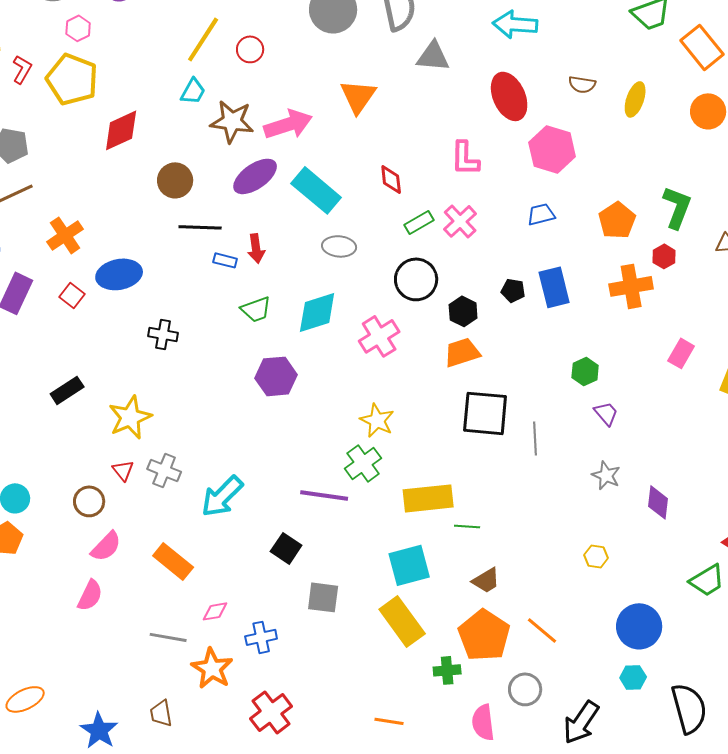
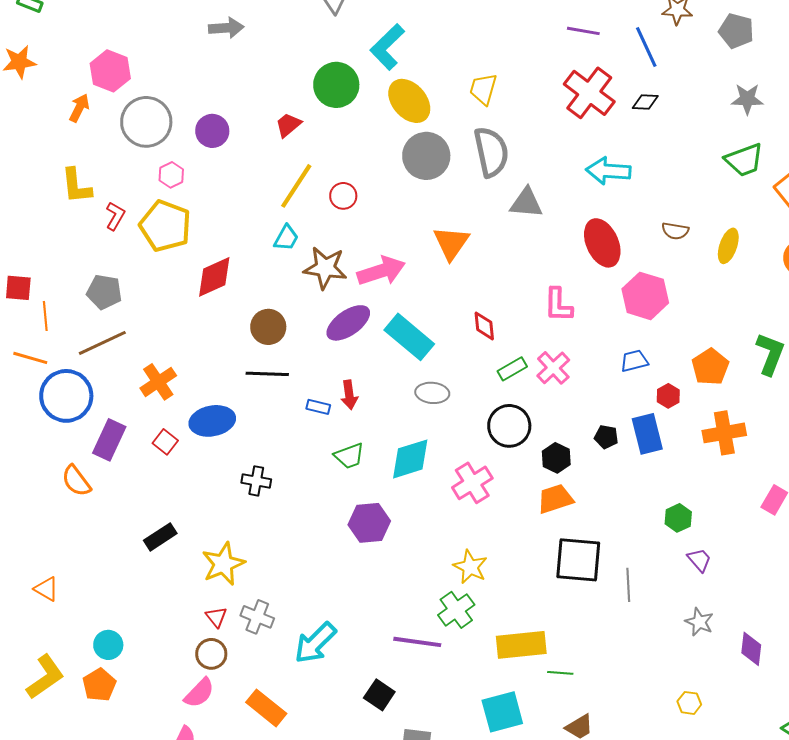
black line: (200, 227) -> (267, 374), moved
red hexagon: (664, 256) -> (668, 396), moved
brown circle: (89, 501) -> (211, 654), moved

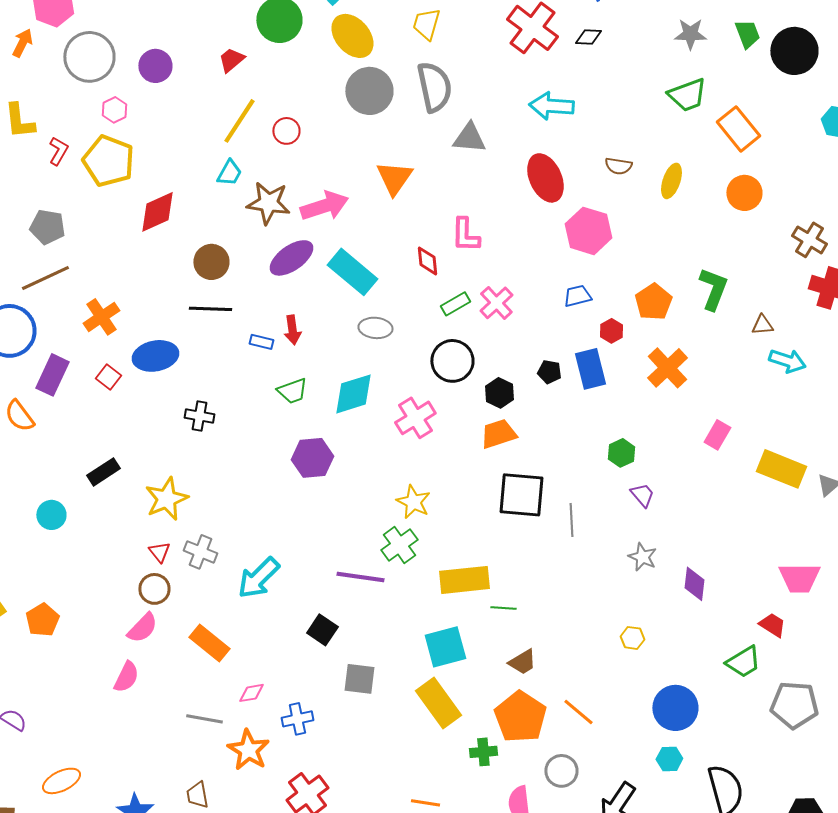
pink L-shape: (558, 305) -> (465, 235), moved
orange cross: (724, 433) -> (667, 368), turned -33
cyan circle: (108, 645) -> (51, 515), moved

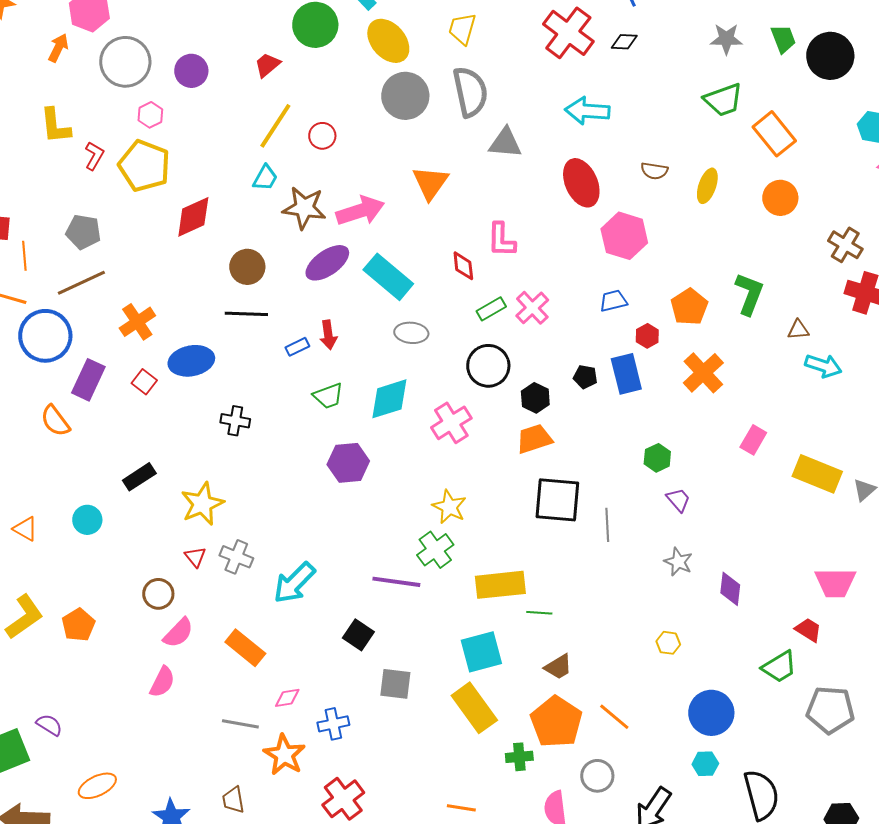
blue rectangle: (261, 342) -> (297, 347), turned -40
brown circle: (154, 589) -> (158, 594), moved

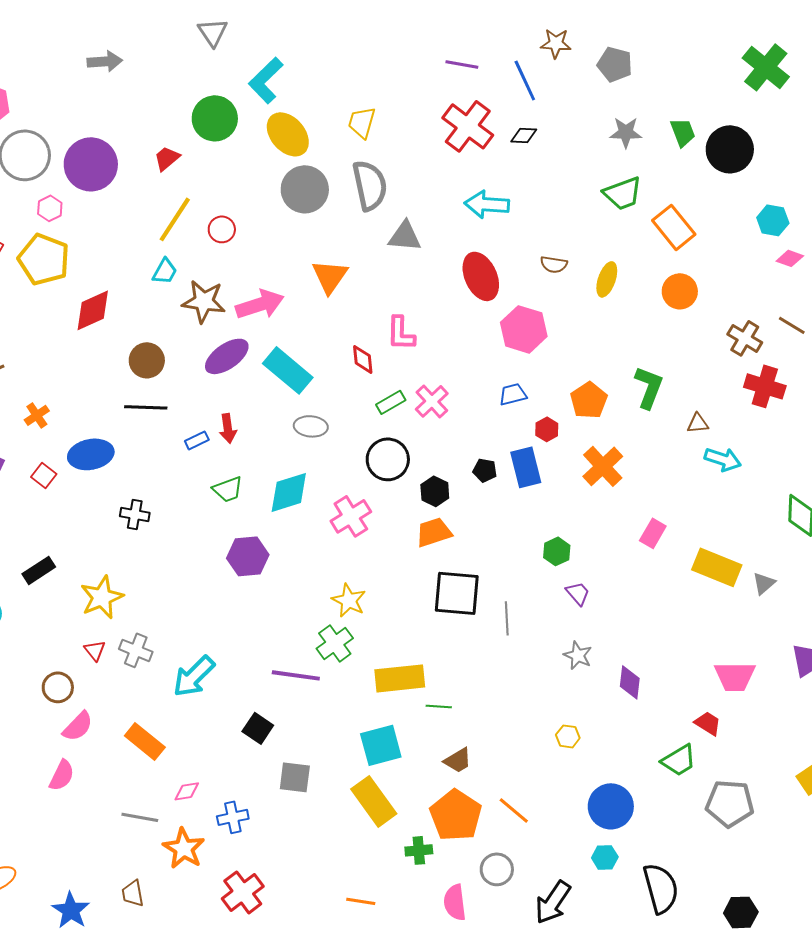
purple circle: (191, 71) -> (91, 164), size x1.6
orange cross: (137, 322) -> (37, 415), size x0.7

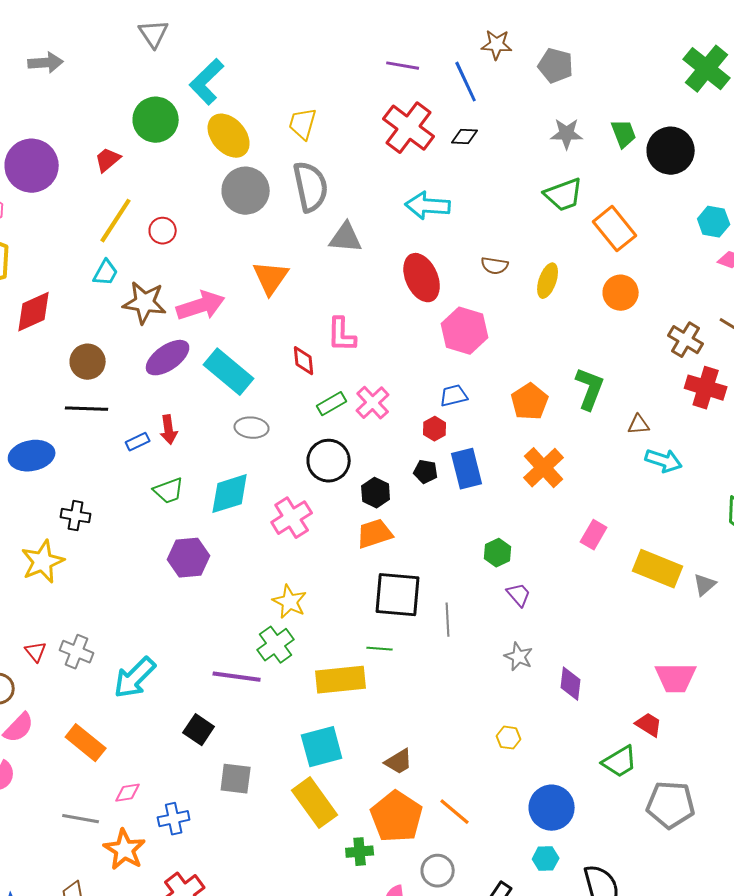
red hexagon: (547, 429) -> (435, 429), moved
yellow star: (102, 597) -> (43, 562), moved
green line: (439, 706) -> (380, 649), moved

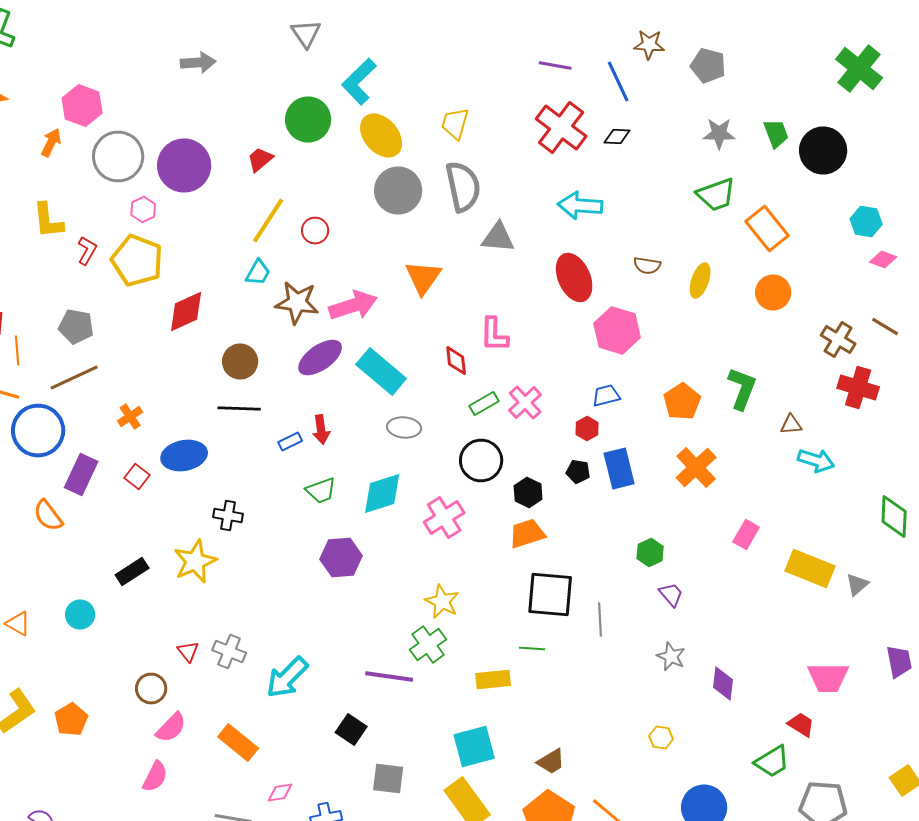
yellow rectangle: (341, 680) -> (493, 680), size x0.7

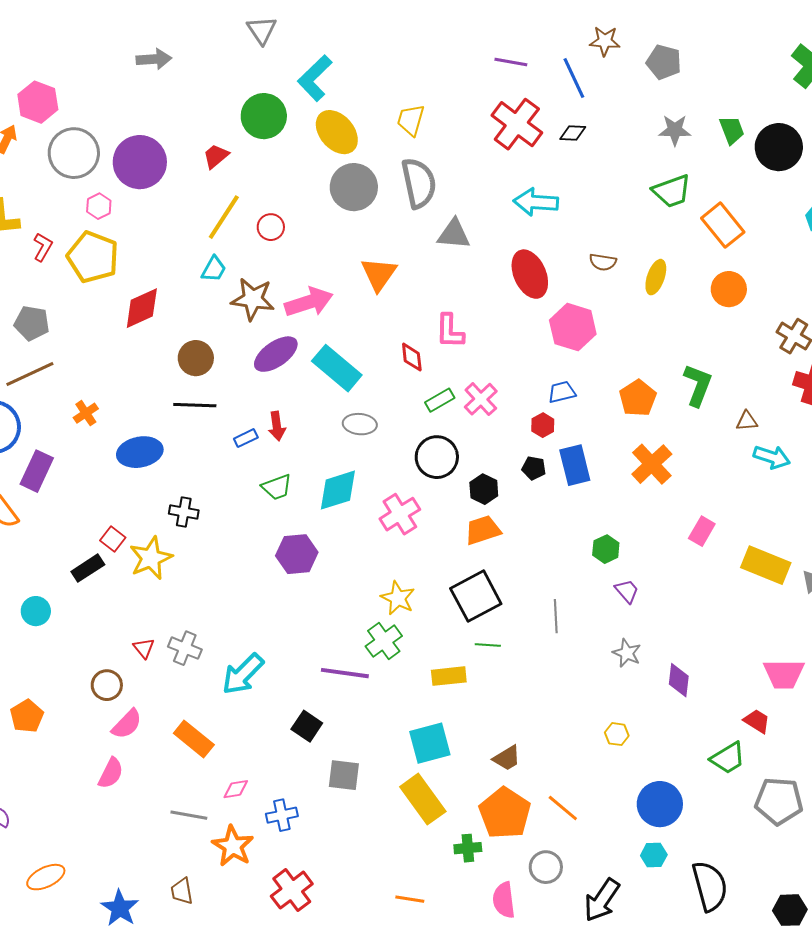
red square: (137, 476) -> (113, 539), moved
black square: (550, 594) -> (476, 596), moved, turned -33

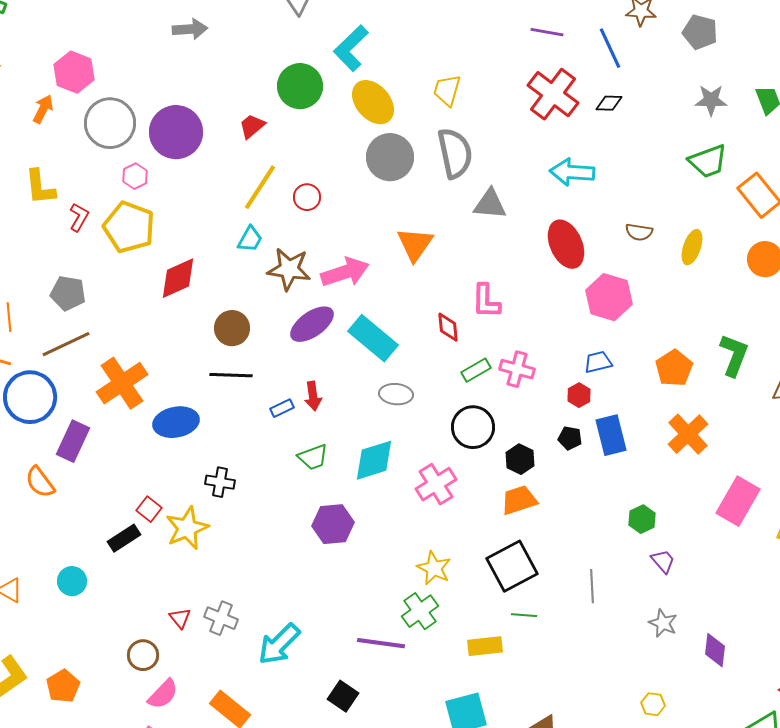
pink cross: (481, 399) -> (517, 369), turned -32
orange cross: (86, 413) -> (122, 383), size x2.0
pink rectangle: (702, 531) -> (738, 501), size x1.6

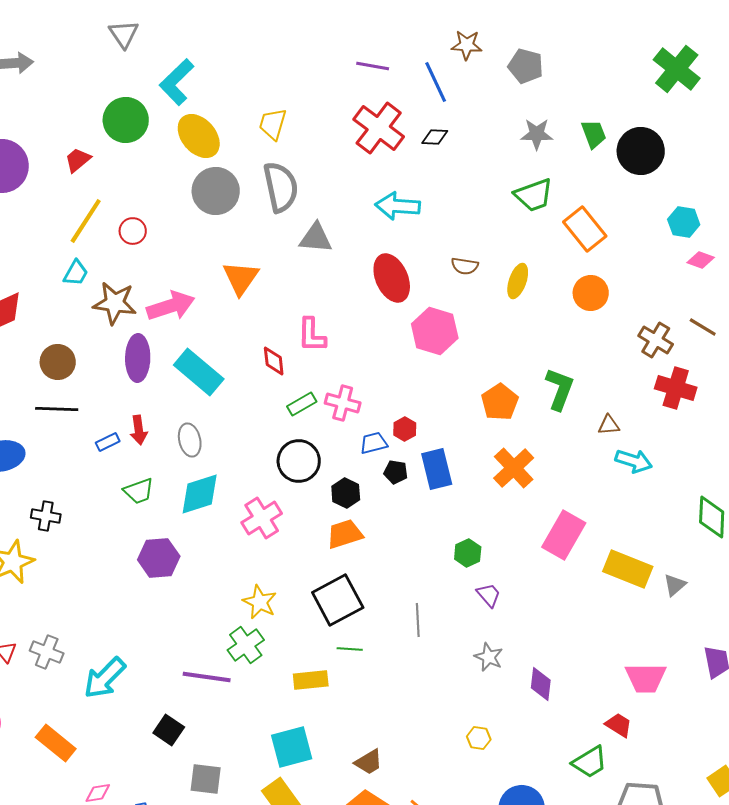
purple ellipse: (312, 324) -> (138, 358), turned -54
blue trapezoid: (598, 362) -> (374, 443), moved
gray ellipse: (396, 394) -> (190, 440), moved, turned 72

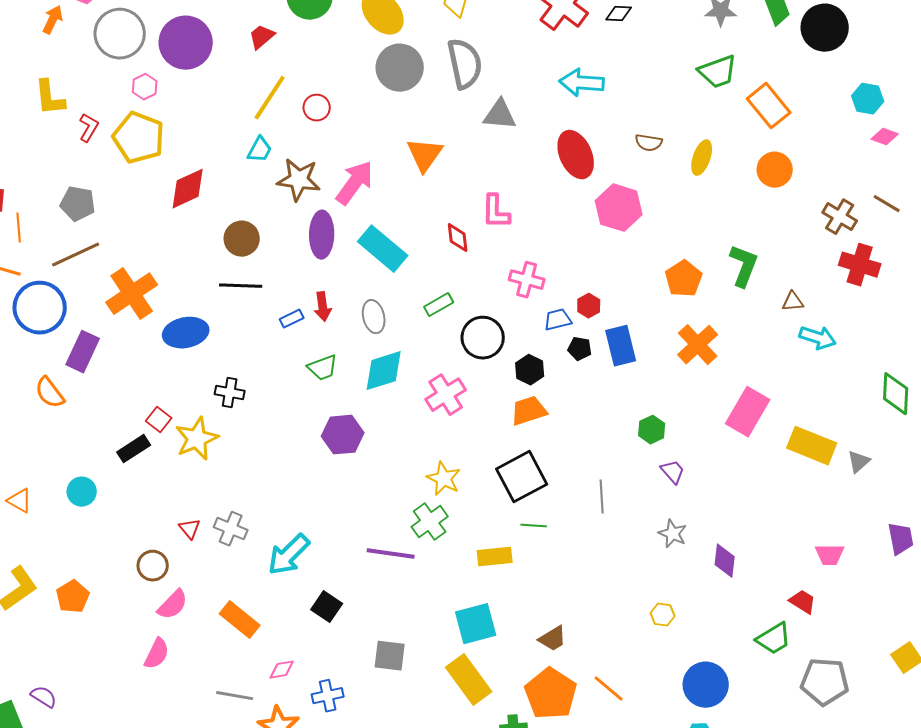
pink arrow: (171, 306) -> (355, 183), turned -36
green rectangle: (302, 404) -> (439, 305), moved
pink trapezoid: (646, 678) -> (830, 555), size x0.7
black square: (169, 730) -> (327, 607), moved

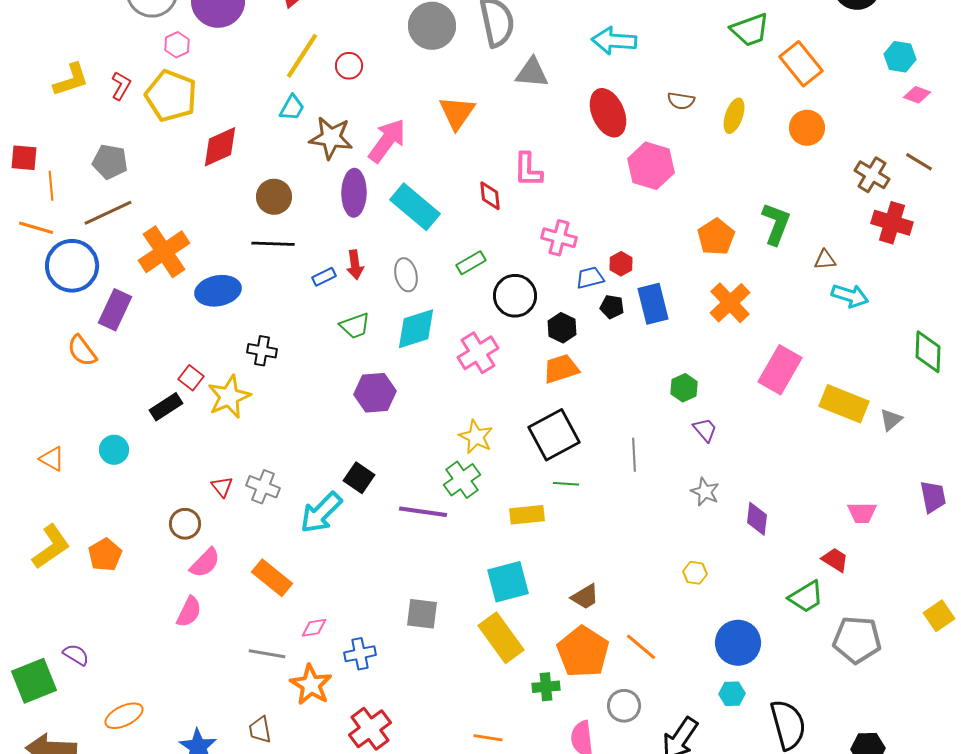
yellow L-shape: (50, 98) -> (71, 80), moved, turned -102
black square: (327, 607) -> (359, 478), moved

